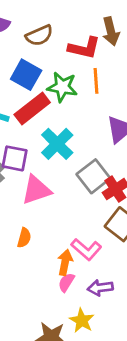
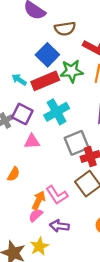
green star: (62, 87) -> (72, 71), turned -30
pink triangle: (36, 190) -> (32, 141), size x0.7

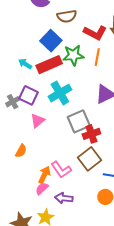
pink triangle: (32, 141) -> (38, 121), turned -35

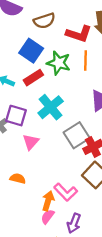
green star: (73, 55) -> (59, 63), turned 30
red rectangle: (49, 65) -> (33, 78), size x0.7
orange semicircle: (21, 151) -> (18, 179), turned -96
purple arrow: (64, 198) -> (74, 223), turned -66

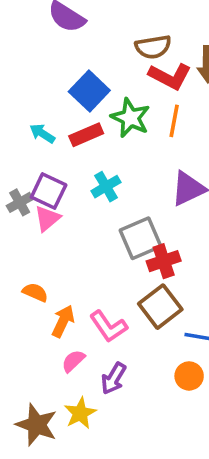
brown semicircle: (44, 21) -> (153, 47), moved
cyan cross: (51, 107) -> (106, 187), size x0.7
pink triangle: (31, 142) -> (47, 218), moved
orange arrow: (48, 201) -> (63, 321), moved

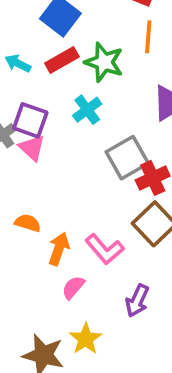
green star: (130, 118) -> (104, 62), moved
pink triangle: (47, 218) -> (32, 148), turned -32
purple arrow: (114, 378) -> (137, 301), moved

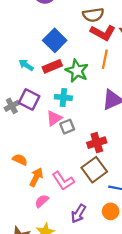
cyan cross: (87, 110) -> (63, 97), turned 35
pink triangle: (32, 148) -> (54, 118), moved, turned 35
gray square: (127, 158) -> (67, 127), moved, size x0.6

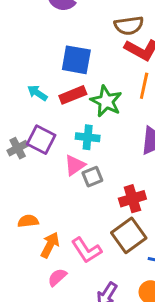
blue square: (55, 40) -> (76, 60), turned -35
orange semicircle: (20, 160) -> (28, 221), turned -32

